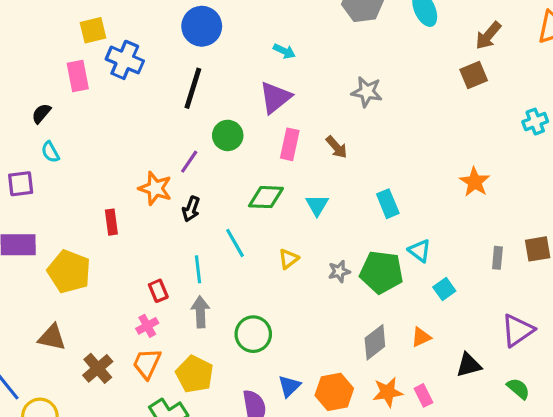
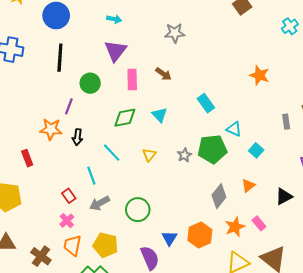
gray arrow: (200, 312) -> (100, 203), turned -102

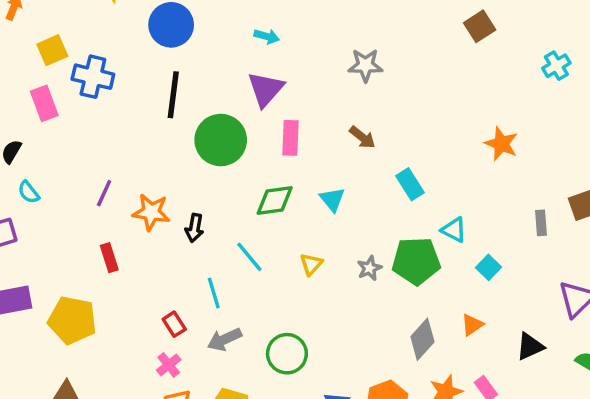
brown arrow: (163, 74) -> (362, 137), moved
green circle: (90, 83) -> (221, 140), size x1.5
purple line: (69, 106) -> (104, 193), moved

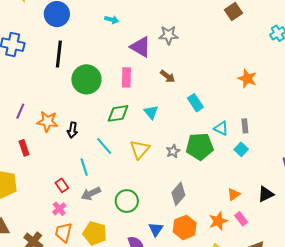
purple triangle: (266, 89) -> (141, 47), moved, turned -40
gray rectangle: (541, 223) -> (245, 126), moved
yellow triangle: (311, 264) -> (140, 149), size x1.5
orange triangle: (472, 325) -> (234, 194), moved
gray diamond: (422, 339) -> (178, 194), moved

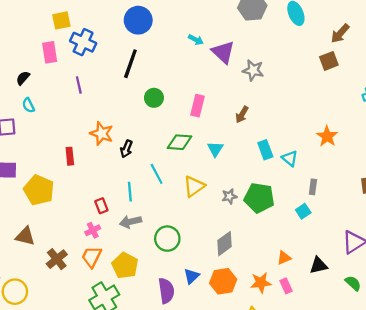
purple triangle: (141, 47) -> (223, 52), moved
brown arrow: (168, 76) -> (242, 114), turned 70
green circle: (86, 79) -> (154, 98), size x0.6
purple line: (20, 111) -> (79, 85), moved, turned -49
cyan triangle: (221, 128) -> (290, 158), moved

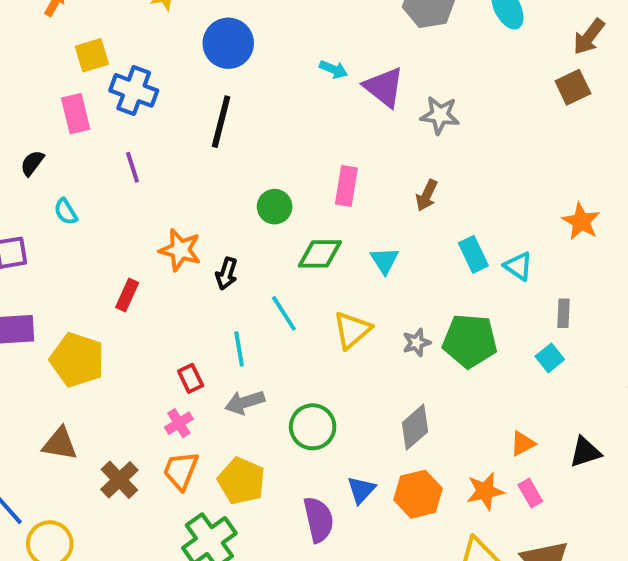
green circle: (154, 98) -> (275, 207), moved
cyan semicircle: (28, 105) -> (66, 212), moved
red rectangle: (70, 156) -> (127, 295), turned 35

